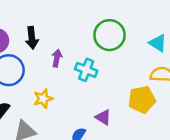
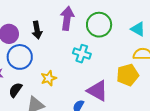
purple arrow: (57, 58) -> (67, 18), moved, size x1.6
purple triangle: (103, 117) -> (97, 91), size x1.6

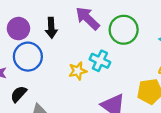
purple arrow: (67, 18) -> (88, 18), turned -60
yellow star: (49, 78) -> (78, 71), moved

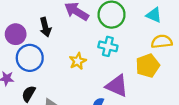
cyan cross: (100, 61) -> (108, 46), moved

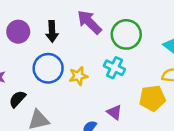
blue circle: (30, 58) -> (48, 68), moved
purple triangle: (117, 86) -> (114, 112), size x0.6

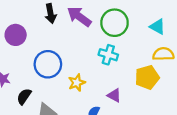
black arrow: (52, 31) -> (51, 14), moved
yellow star: (78, 76) -> (77, 83), moved

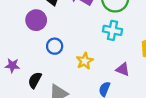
purple circle: (16, 35) -> (36, 20), moved
blue circle: (48, 64) -> (55, 46), size x0.6

